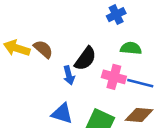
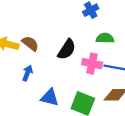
blue arrow: (69, 75) -> (28, 73), moved, turned -140

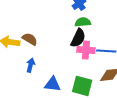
green semicircle: (105, 38) -> (83, 22), moved
black semicircle: (67, 49) -> (78, 38), moved

